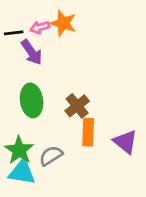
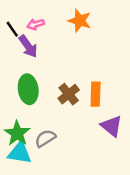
orange star: (63, 23) -> (80, 21), moved
black line: (14, 33) -> (12, 29), turned 63
orange rectangle: (88, 132) -> (96, 94), moved

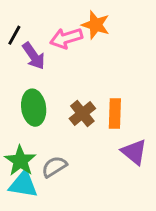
pink arrow: (36, 24) -> (66, 38), moved, size x1.5
black line: (12, 29) -> (14, 35), turned 63

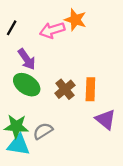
purple arrow: (34, 56) -> (27, 59), moved
green ellipse: (34, 108) -> (27, 85), turned -48
green star: (20, 161) -> (16, 126), turned -30

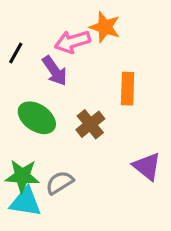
black line: (12, 28) -> (16, 53), moved
purple arrow: (27, 59) -> (55, 71), moved
orange rectangle: (90, 89) -> (128, 89), moved

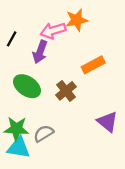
orange star: (105, 27) -> (77, 20), turned -30
purple arrow: (55, 71) -> (40, 52), turned 55
orange rectangle: (128, 89) -> (93, 65), turned 60

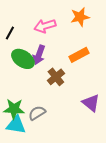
orange star: (77, 20) -> (80, 17), moved
purple arrow: (40, 52) -> (39, 55), moved
green ellipse: (27, 86) -> (23, 59), moved

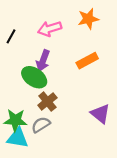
green ellipse: (23, 59) -> (34, 77), moved
brown cross: (56, 77) -> (47, 102), moved

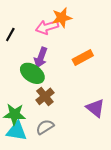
orange star: (88, 19) -> (62, 18), moved
gray semicircle: (41, 125) -> (45, 127), moved

